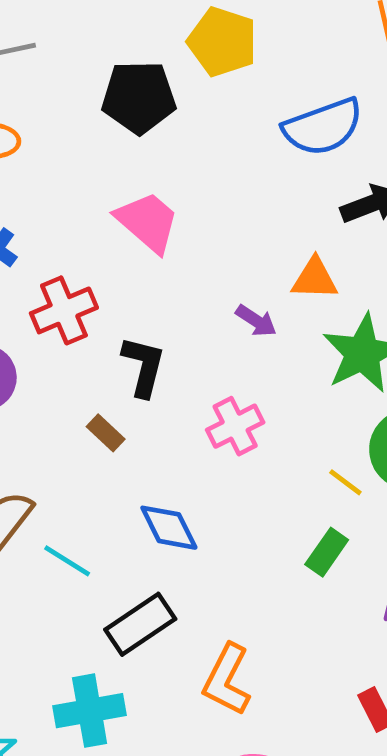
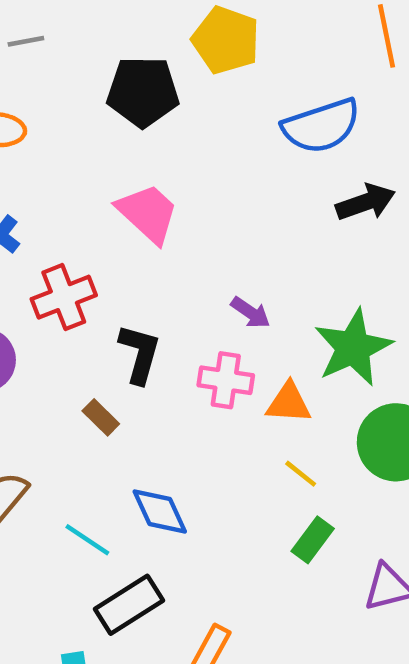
orange triangle: (315, 279) -> (289, 403), moved
pink cross: (235, 426) -> (226, 380), moved, turned 34
yellow line: (345, 482) -> (301, 474), moved
cyan line: (67, 561) -> (87, 540), moved

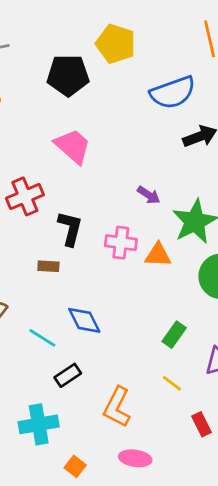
purple arrow: (251, 313) -> (149, 195), moved
brown rectangle: (101, 417) -> (48, 266), turned -40
yellow line: (301, 474) -> (172, 383), moved
black rectangle: (129, 605) -> (68, 375), size x0.7

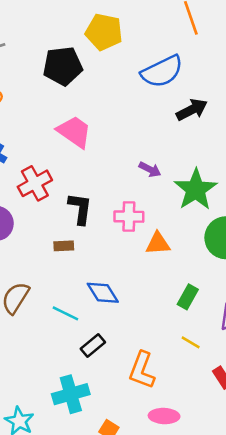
orange triangle: (158, 255) -> (158, 243), moved

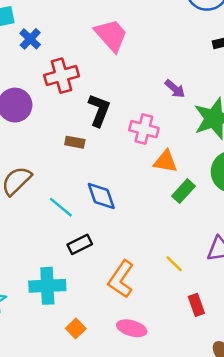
green rectangle: (188, 297) -> (184, 191), moved

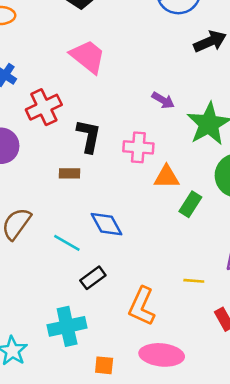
yellow line: (174, 264) -> (194, 281), turned -30
pink ellipse: (132, 328) -> (162, 355), size x1.4
orange square: (76, 329) -> (104, 365), turned -30

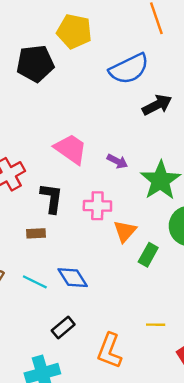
pink trapezoid: (88, 56) -> (71, 149), moved
orange triangle: (166, 177) -> (125, 231), turned -45
cyan line: (67, 243) -> (35, 282), moved

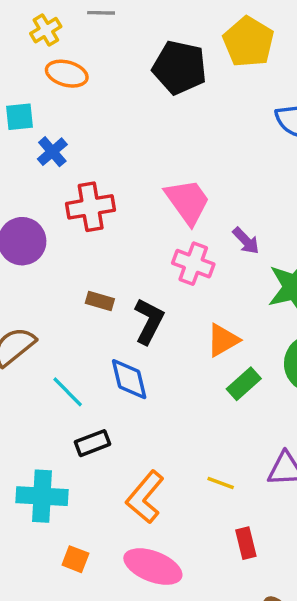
black L-shape: (52, 198) -> (149, 321), moved
pink cross: (97, 206) -> (193, 264), moved
cyan line: (35, 282) -> (68, 392), moved

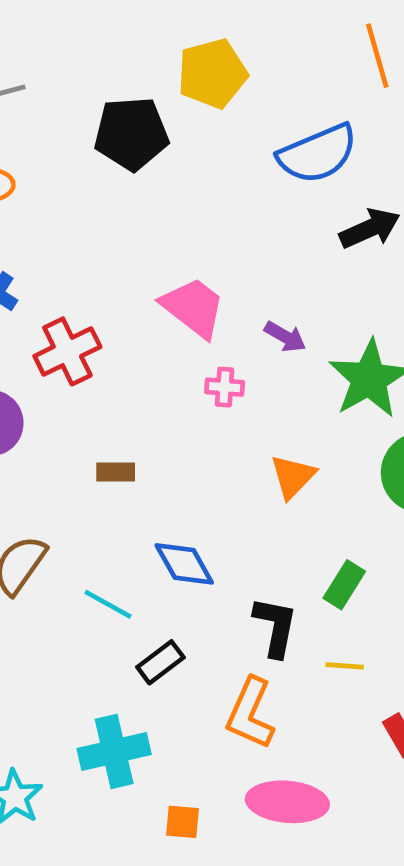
yellow pentagon: (248, 42) -> (212, 74), turned -30
pink cross: (193, 264) -> (225, 387), size x0.7
black L-shape: (149, 321) -> (275, 627), moved
green rectangle: (244, 384) -> (344, 585), moved

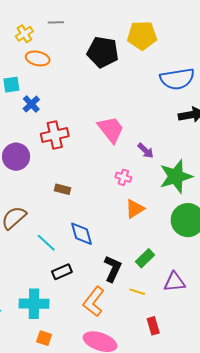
pink cross: (225, 387) -> (123, 177), moved
orange square: (182, 822) -> (44, 338), moved

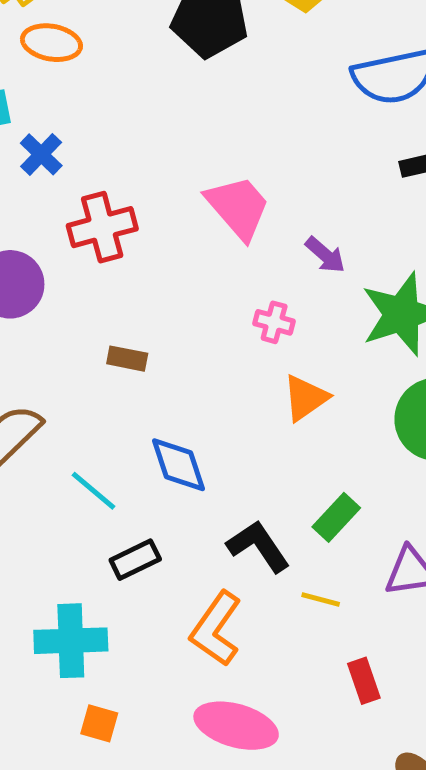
black L-shape: (113, 269) -> (258, 546), turned -56

